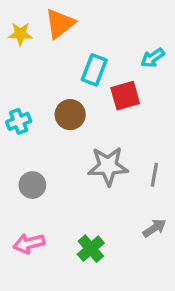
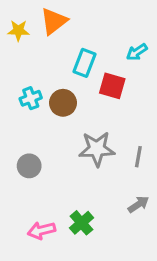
red square: (125, 96) -> (112, 86), turned 32
cyan cross: (19, 121) -> (31, 98), moved
pink arrow: (29, 243) -> (41, 231), moved

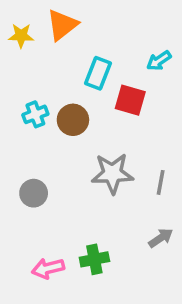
green cross: (81, 223) -> (94, 259), turned 30

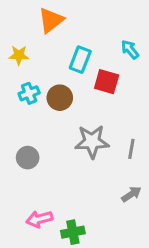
yellow star: (21, 36) -> (19, 55), moved
cyan arrow: (159, 61) -> (130, 49), turned 84
green cross: (94, 259) -> (73, 232), moved

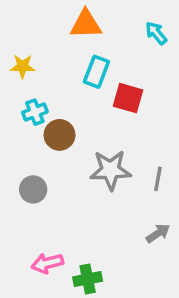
orange triangle: (51, 20) -> (86, 24), moved, turned 36
cyan arrow: (130, 49) -> (156, 33), moved
brown circle: (60, 98) -> (59, 135), moved

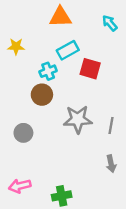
cyan rectangle: (96, 72) -> (68, 50), turned 40
cyan cross: (35, 112) -> (48, 71), moved
gray arrow: (158, 233) -> (111, 164), turned 112
pink arrow: (47, 263) -> (20, 186), moved

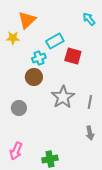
orange triangle: (60, 17) -> (27, 20), moved, turned -42
gray star: (78, 119) -> (63, 97), turned -30
pink arrow: (20, 186) -> (16, 151), turned -54

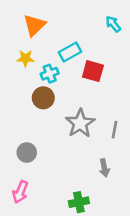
yellow star: (13, 38) -> (25, 58), moved
gray circle: (19, 108) -> (27, 153), moved
gray arrow: (90, 133) -> (104, 168), moved
green cross: (50, 159) -> (79, 202), moved

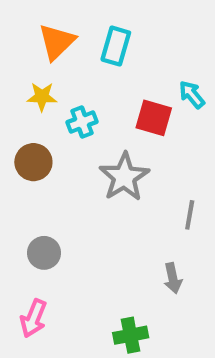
cyan arrow: (113, 24) -> (192, 95), moved
cyan rectangle: (70, 52) -> (116, 46), moved, turned -45
brown circle: (43, 98) -> (33, 162), moved
gray star: (80, 123) -> (124, 177), moved

